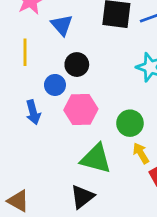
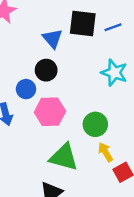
blue triangle: (62, 25) -> (52, 39), moved

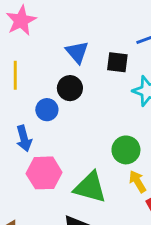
black square: (83, 23) -> (117, 62), moved, size x0.7
pink hexagon: (50, 112) -> (44, 173), moved

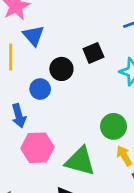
blue triangle: (77, 52) -> (33, 36), moved
black square: (117, 62) -> (93, 53), moved, turned -30

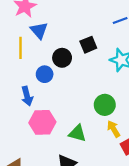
green triangle: (80, 161) -> (77, 133), size x0.7

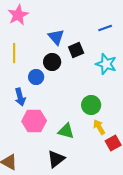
blue triangle: (39, 30) -> (56, 37), moved

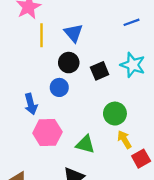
black square: (76, 50) -> (100, 71), moved
yellow line: (14, 53) -> (41, 35), moved
blue circle: (36, 77) -> (59, 87), moved

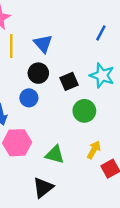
blue line: (132, 22) -> (101, 33), turned -42
green circle: (115, 114) -> (84, 111), moved
yellow arrow: (124, 140) -> (94, 150), turned 60

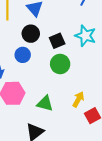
green circle: (84, 111) -> (60, 64), moved

